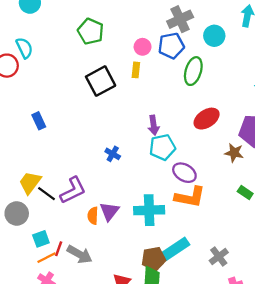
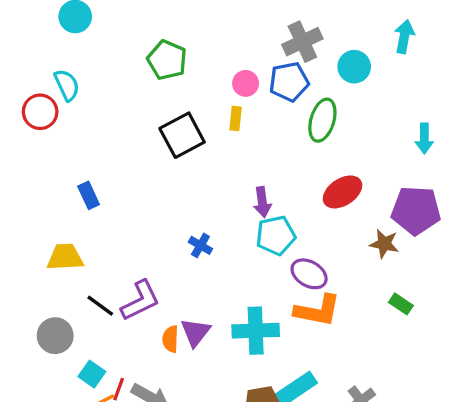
yellow trapezoid: (30, 183) -> (65, 257), moved, turned 50
cyan square: (41, 239) -> (92, 374), turned -35

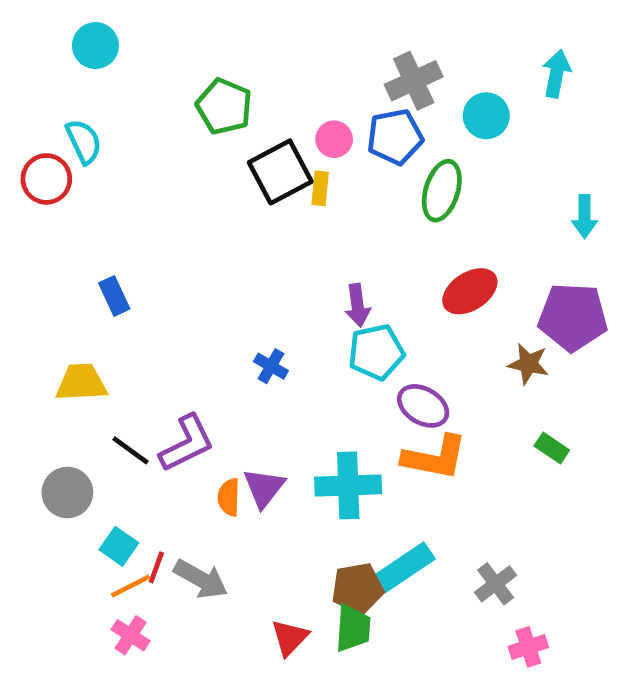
black square: (182, 135) -> (280, 172), moved

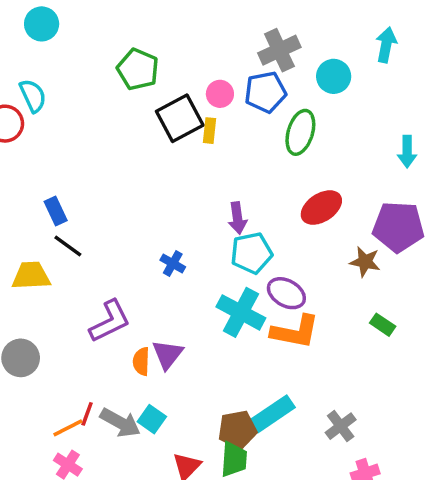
black line: (131, 450) -> (68, 246), moved
cyan cross: (348, 485) -> (241, 312), moved, turned 30
cyan square: (119, 546) -> (152, 419), moved

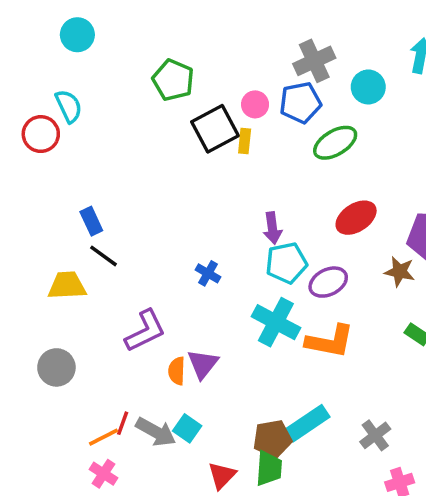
green ellipse: (300, 132) -> (335, 143), turned 42
purple ellipse: (286, 293) -> (328, 282), moved, turned -57

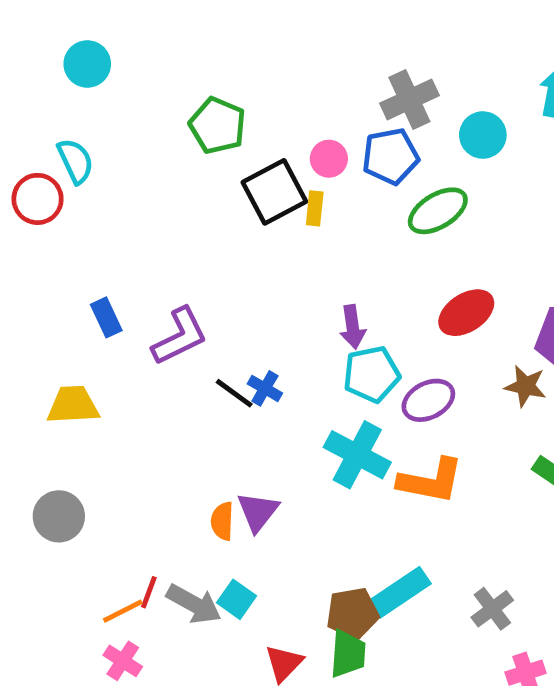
black line: (103, 256) -> (234, 393), moved
purple L-shape: (145, 331) -> (180, 336), moved

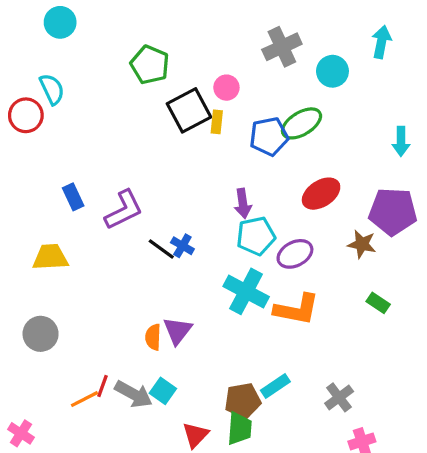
blue pentagon: (390, 156) -> (269, 136), moved
cyan rectangle: (400, 592) -> (275, 386), size x0.7
pink cross: (123, 661) -> (21, 433), moved

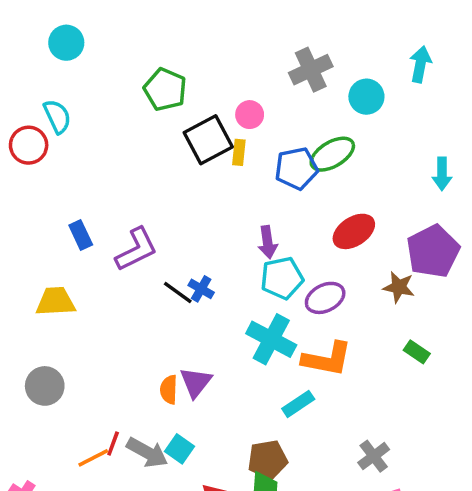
purple pentagon: (393, 212) -> (433, 251), turned -30
cyan rectangle: (275, 386) -> (298, 404), moved

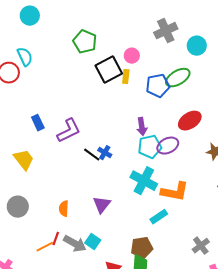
purple ellipse: (325, 298) -> (168, 146), moved
yellow trapezoid: (56, 302) -> (24, 160), turned 55
orange semicircle: (169, 390) -> (64, 209), moved

